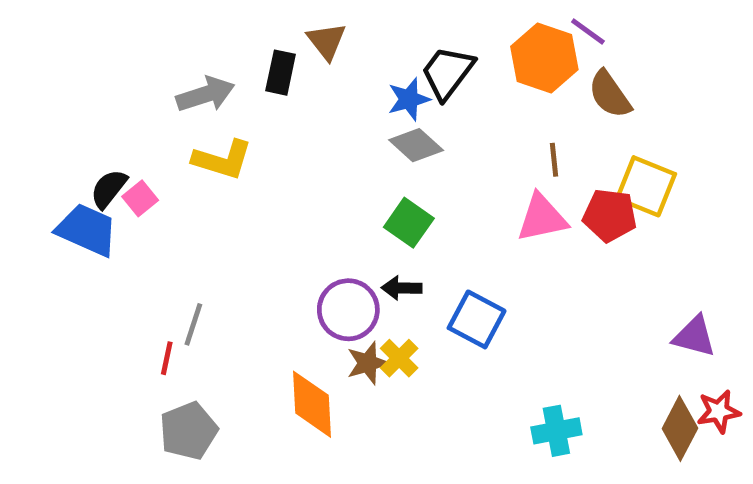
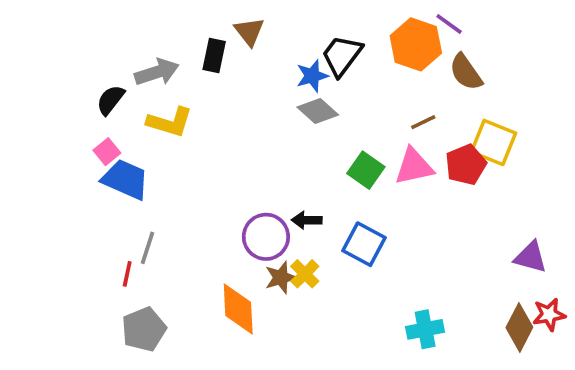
brown line: (554, 160) -> (423, 122), turned 70
black semicircle: (109, 189) -> (111, 100), moved
red pentagon: (610, 215) -> (466, 165), turned -30
green square: (409, 223) -> (366, 170), moved
blue trapezoid: (87, 230) -> (125, 179), moved

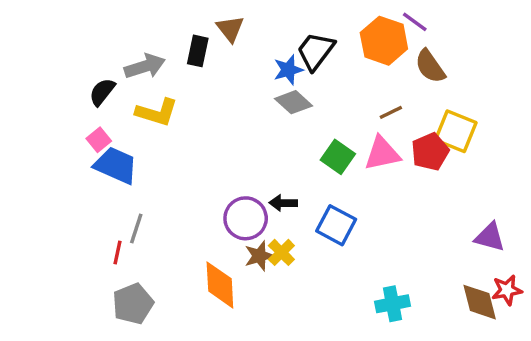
brown diamond: (519, 327) -> (480, 302), turned -42

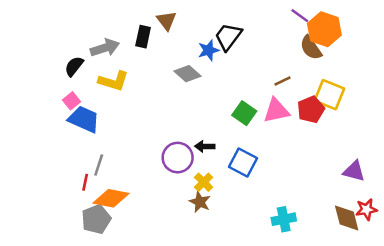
orange hexagon: (384, 41) -> (324, 29), moved
gray diamond: (293, 102) -> (187, 74), moved
brown star: (259, 256) -> (200, 202), moved, turned -30
orange diamond: (220, 285) -> (111, 198), moved, turned -76

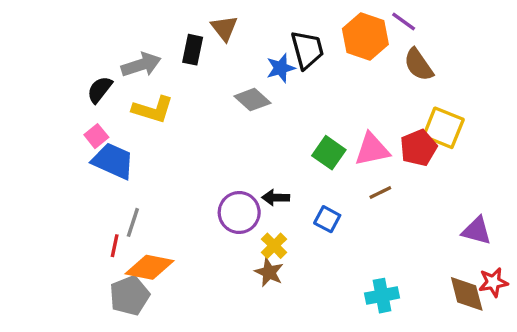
orange hexagon: (324, 29) -> (365, 36), moved
black trapezoid: (228, 37) -> (307, 50), turned 128
brown line: (282, 81) -> (380, 193), moved
blue square: (243, 162) -> (327, 219), size x0.7

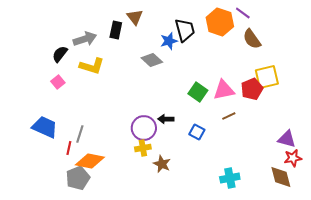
yellow square: (443, 128) -> (267, 77), turned -35
blue trapezoid: (113, 161) -> (45, 127), moved
yellow cross: (274, 246) -> (143, 148), moved, turned 35
red star: (493, 282) -> (293, 158), moved

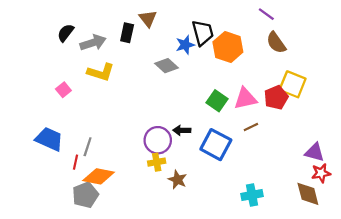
orange hexagon: (220, 22) -> (228, 47), moved
black semicircle: (60, 54) -> (66, 33), moved
yellow square: (267, 77) -> (293, 84), turned 35
blue square: (197, 132) -> (216, 145), size x1.8

